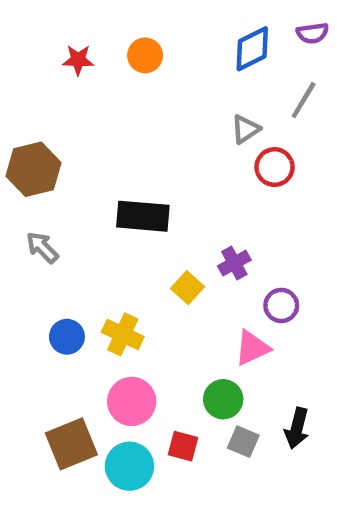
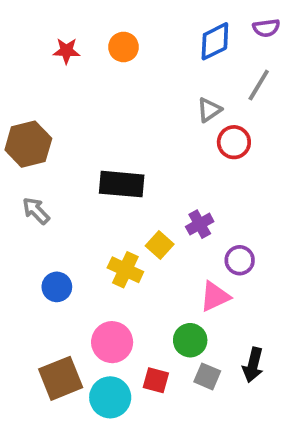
yellow cross: (123, 334) -> (125, 270), moved

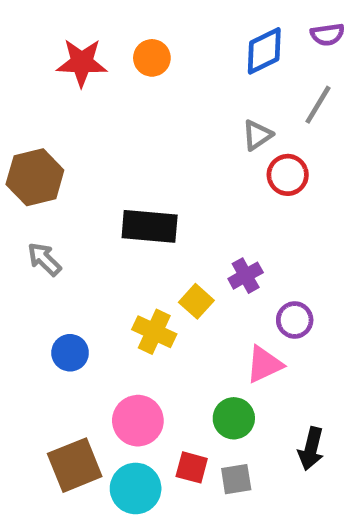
red star: (66, 51) -> (82, 63), size x1.5
gray square: (207, 376) -> (236, 479), moved, turned -32

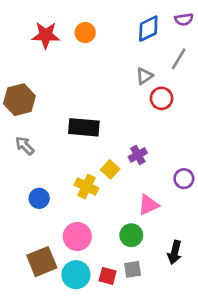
purple circle: (295, 320) -> (184, 179), moved
red square: (192, 467) -> (108, 276), moved

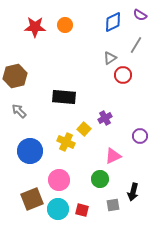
purple semicircle: (184, 19) -> (140, 15), turned 40
blue circle: (39, 198) -> (30, 151), size x1.6
gray square: (133, 269) -> (113, 205), moved

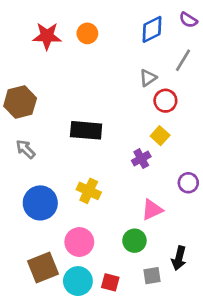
yellow square: (84, 129) -> (160, 136), moved

